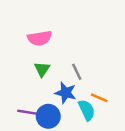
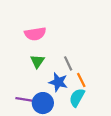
orange line: (99, 98) -> (81, 80), moved, turned 40
cyan semicircle: (87, 110) -> (77, 98), turned -126

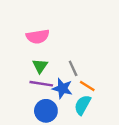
orange line: (81, 80) -> (87, 86), turned -32
purple line: (26, 100) -> (41, 84), moved

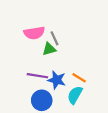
green triangle: (40, 66) -> (49, 49), moved, turned 40
gray line: (73, 68) -> (55, 38), moved

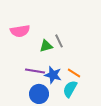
pink semicircle: (34, 33) -> (20, 31), moved
gray line: (55, 38) -> (59, 41), moved

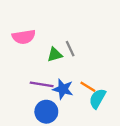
cyan semicircle: (70, 89) -> (97, 99), moved

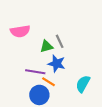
orange line: (88, 87) -> (48, 82), moved
blue star: (63, 89) -> (57, 64), moved

